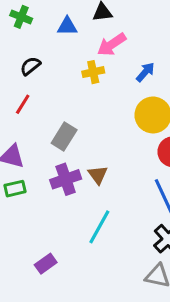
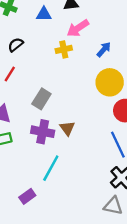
purple cross: (66, 179) -> (43, 132), turned 30
cyan line: (99, 227) -> (51, 168), moved

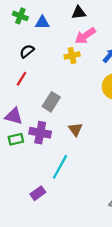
blue triangle: (44, 14) -> (42, 23), moved
purple cross: (43, 132) -> (40, 133), moved

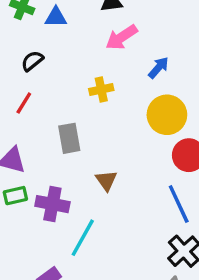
yellow cross: (72, 56) -> (101, 90), moved
gray rectangle: (51, 102) -> (69, 138), turned -42
purple cross: (40, 133) -> (52, 204), moved

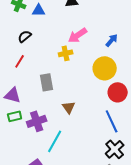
pink arrow: (121, 37) -> (78, 35), moved
blue arrow: (159, 68) -> (112, 40), moved
purple cross: (52, 204) -> (37, 121), turned -30

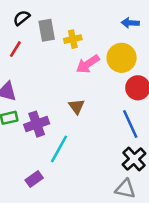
pink arrow: (78, 35) -> (88, 64), moved
blue arrow: (112, 40) -> (130, 23), turned -128
gray rectangle: (47, 82) -> (47, 30), moved

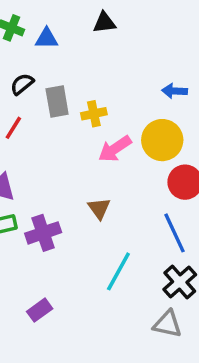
cyan line: (59, 149) -> (118, 271), moved

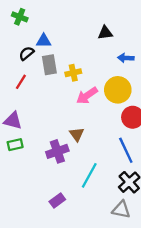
black triangle: (104, 23) -> (105, 33), moved
blue triangle: (47, 38) -> (44, 41), moved
purple cross: (43, 233) -> (57, 151), moved
purple rectangle: (40, 310) -> (57, 200), moved

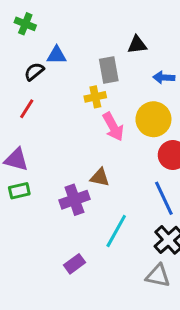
gray rectangle: (49, 65) -> (109, 70), moved
pink arrow: (87, 96) -> (113, 127), turned -85
brown triangle: (77, 134) -> (100, 177), turned -42

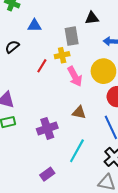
black semicircle: (34, 72) -> (12, 47), moved
red line: (27, 109) -> (42, 66), moved
brown triangle: (100, 177) -> (79, 113), moved

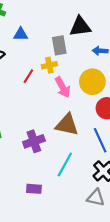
black triangle: (92, 18) -> (80, 27), size x1.5
brown triangle: (79, 113) -> (67, 125), size x1.6
purple rectangle: (47, 174) -> (34, 189), turned 40

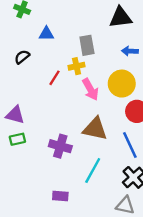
black triangle: (80, 27) -> (121, 17), moved
purple cross: (34, 141) -> (60, 146), turned 35

